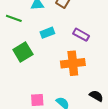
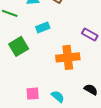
purple rectangle: (81, 35) -> (90, 34), moved

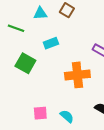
green square: (19, 46) -> (25, 63), turned -30

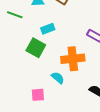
green square: (25, 63) -> (36, 48), moved
cyan semicircle: (67, 116) -> (58, 78), moved

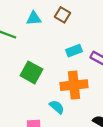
cyan rectangle: (48, 29) -> (74, 51), moved

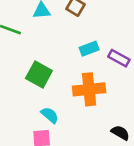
cyan semicircle: (57, 107) -> (50, 115), moved

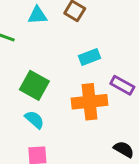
purple rectangle: (119, 58) -> (122, 85), moved
cyan semicircle: (50, 115) -> (34, 120), moved

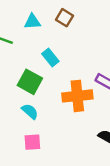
cyan rectangle: (90, 57) -> (50, 57), moved, turned 72

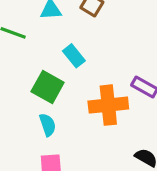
cyan semicircle: (30, 111) -> (48, 125), turned 30

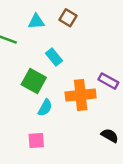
cyan semicircle: (48, 125) -> (45, 108), moved, turned 48

